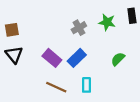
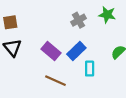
cyan rectangle: (87, 85) -> (90, 69), moved

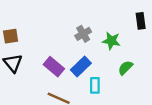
green star: (107, 15) -> (111, 41), moved

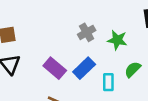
cyan rectangle: (95, 85) -> (108, 82), moved

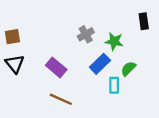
blue rectangle: (84, 68) -> (100, 64), moved
cyan rectangle: (108, 82) -> (114, 85), moved

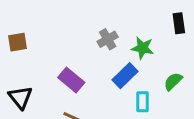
black triangle: (15, 64) -> (20, 97), moved
green semicircle: (128, 69) -> (173, 81), moved

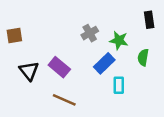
green semicircle: (173, 81) -> (143, 57), moved, turned -35
black triangle: (20, 97) -> (29, 71), moved

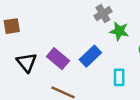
gray cross: (90, 33) -> (103, 14), moved
blue rectangle: (104, 63) -> (90, 56), moved

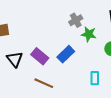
cyan rectangle: (119, 77) -> (95, 78), moved

